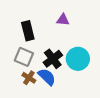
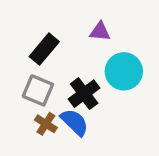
black rectangle: (28, 31) -> (44, 49), turned 54
cyan circle: (78, 59) -> (124, 71), moved

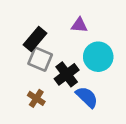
gray square: (38, 90) -> (40, 59), moved
blue semicircle: (75, 122) -> (87, 97), moved

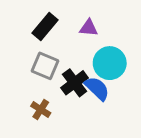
black rectangle: (35, 39) -> (45, 27), moved
blue semicircle: (87, 97) -> (97, 88), moved

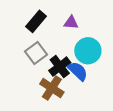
gray square: (45, 66) -> (36, 53), turned 30
brown cross: (41, 109) -> (52, 88), moved, size x1.5

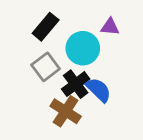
purple triangle: (71, 23) -> (110, 27), moved
cyan circle: (88, 51) -> (83, 48), moved

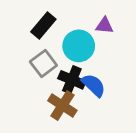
black cross: (76, 84) -> (72, 80), turned -30

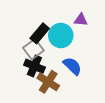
black rectangle: (43, 26) -> (40, 33), moved
black cross: (72, 80) -> (34, 66), moved

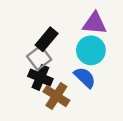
purple triangle: (81, 20) -> (95, 23), size x1.5
cyan circle: (61, 35) -> (91, 50), moved

